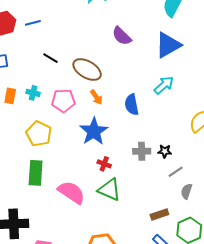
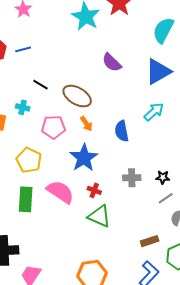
cyan cross: (33, 93) -> (23, 107), moved
black star: (165, 151) -> (163, 177), moved
pink semicircle: (71, 192) -> (60, 192), moved

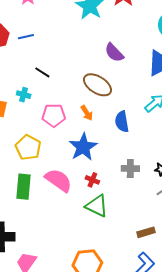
brown ellipse: (77, 96) -> (97, 85), moved

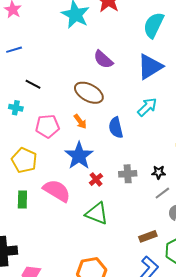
red cross: (92, 180) -> (96, 179), moved, turned 32
green rectangle: (24, 187) -> (22, 200), size x0.7

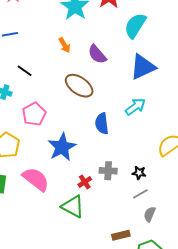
cyan semicircle: (154, 25) -> (135, 26), moved
orange arrow: (80, 122) -> (65, 45), moved
pink pentagon: (47, 126) -> (34, 114), turned -30
red cross: (96, 179) -> (85, 182), moved

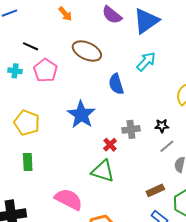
purple semicircle: (97, 54) -> (112, 15), moved
pink pentagon: (34, 114) -> (45, 70), moved
pink semicircle: (36, 179) -> (69, 199), moved

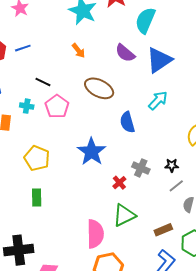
gray cross: (131, 129) -> (141, 168), turned 30
green triangle: (103, 171) -> (124, 215), moved, turned -45
pink semicircle: (69, 199) -> (95, 234), moved, turned 60

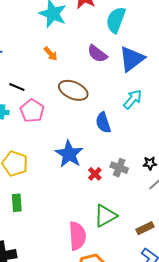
red cross: (119, 183) -> (95, 174), moved

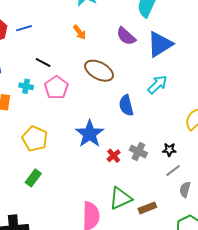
green rectangle: (17, 203) -> (33, 178), turned 36
brown rectangle: (145, 228) -> (147, 208), moved

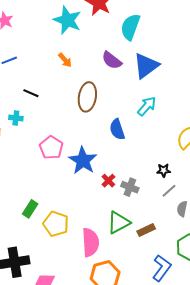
brown ellipse: (99, 71) -> (87, 97), turned 76
pink pentagon: (56, 88) -> (51, 148), moved
yellow pentagon: (35, 139) -> (56, 224), moved
gray cross: (138, 151) -> (130, 187), moved

